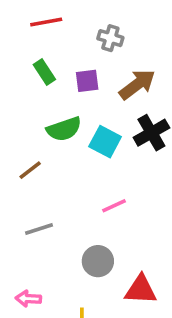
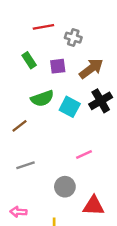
red line: (46, 22) -> (43, 27), moved
pink line: (114, 206) -> (84, 155), moved

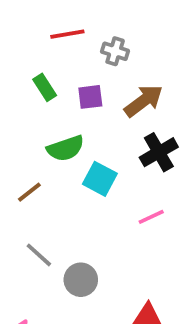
cyan square: (70, 107) -> (100, 179), moved
pink line: (84, 155) -> (151, 217), moved
gray line: (26, 165) -> (39, 255), turned 60
gray circle: (65, 187) -> (81, 280), moved

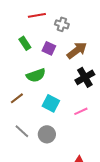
purple square: (90, 97) -> (49, 48), turned 32
cyan square: (100, 179) -> (51, 103), moved
gray circle: (81, 280) -> (47, 134), moved

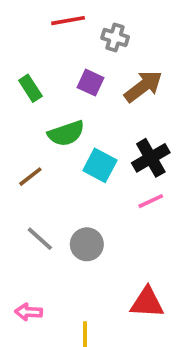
green rectangle: (25, 43) -> (30, 88), moved
black cross: (85, 77) -> (151, 158), moved
cyan square: (51, 103) -> (100, 165), moved

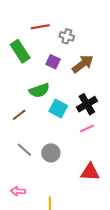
green rectangle: (30, 88) -> (20, 51), moved, size x1.5
red triangle: (147, 303) -> (90, 172), moved

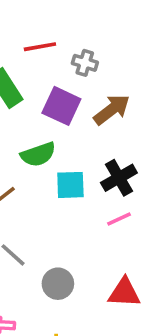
purple square: (53, 62) -> (61, 106), size x1.5
cyan square: (58, 108) -> (70, 185), turned -30
gray circle: (51, 153) -> (58, 284), moved

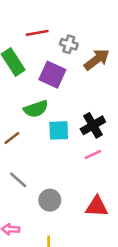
brown arrow: (112, 110) -> (97, 59), moved

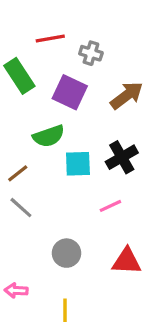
brown arrow: (97, 59) -> (127, 95), moved
pink line: (93, 155) -> (110, 206), moved
gray line: (18, 180) -> (21, 208), moved

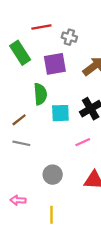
purple square: (70, 92) -> (55, 64), turned -35
green semicircle: (49, 136) -> (40, 94), turned -75
gray line: (21, 208) -> (21, 143), turned -30

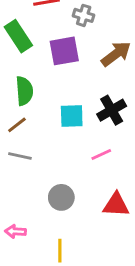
green semicircle: (40, 94) -> (24, 91), moved

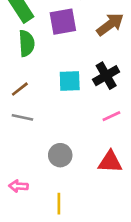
green semicircle: (24, 91) -> (27, 43), moved
pink line: (101, 155) -> (111, 116), moved

